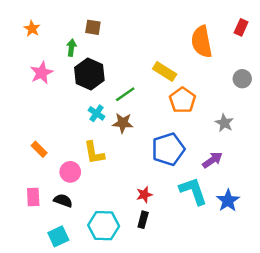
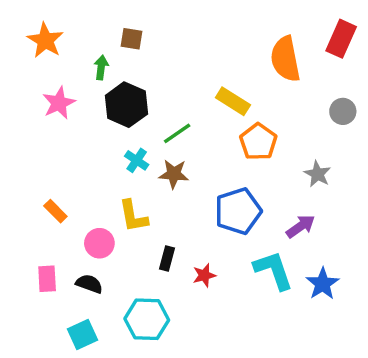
red rectangle: (241, 27) -> (341, 39), size x1.5
orange star: (32, 29) -> (45, 40), size x1.5
black rectangle: (143, 220) -> (167, 258), moved

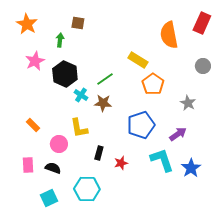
black hexagon: (126, 105) -> (65, 74), moved

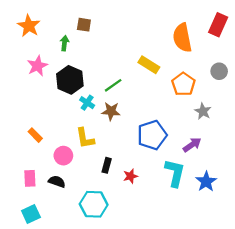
orange pentagon: (153, 84) -> (183, 84), moved
cyan L-shape: (162, 160) -> (175, 173), turned 32
cyan square: (49, 198) -> (31, 214), moved

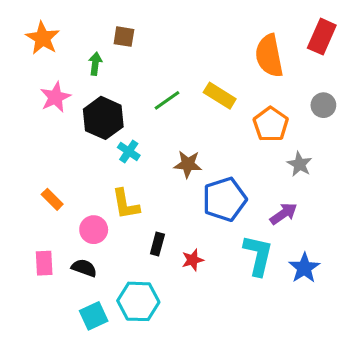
green line: (113, 85) -> (167, 100), moved
brown star: (111, 111) -> (188, 164), moved
cyan square: (31, 214) -> (94, 316), moved

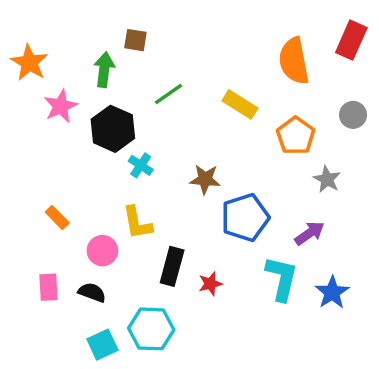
orange star: (43, 38) -> (29, 63), moved
green arrow: (95, 64) -> (104, 70), size x1.4
green line: (167, 100) -> (169, 94), moved
black rectangle: (157, 244) -> (172, 266), size x1.5

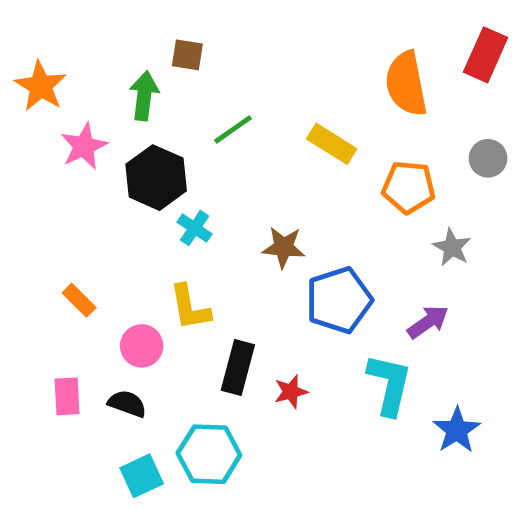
orange pentagon: (296, 136) -> (409, 187), turned -30
blue star: (332, 292) -> (457, 430), moved

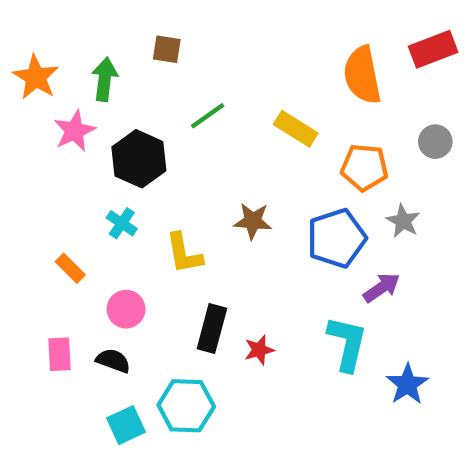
red rectangle: (486, 55) -> (433, 49), turned 45
green arrow: (144, 96) -> (105, 79), moved
cyan cross: (195, 228) -> (122, 223), moved
blue pentagon: (339, 300) -> (337, 238), moved
yellow L-shape: (190, 307) -> (184, 253), moved

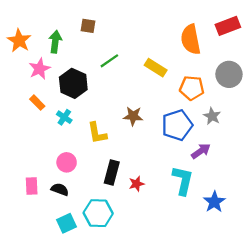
gray circle: (435, 142) -> (229, 74), size x1.5
orange rectangle: (70, 268) -> (37, 103), moved

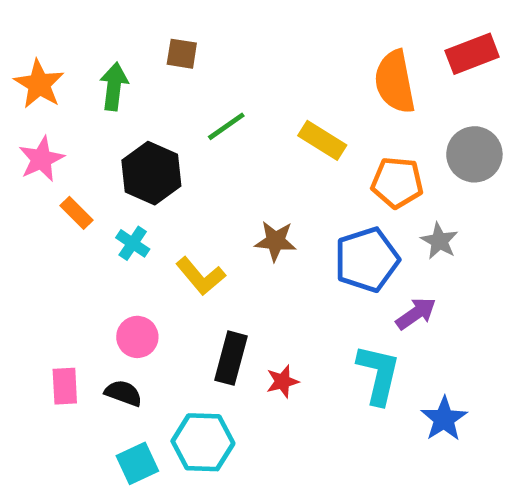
pink star: (39, 69) -> (41, 159), moved
yellow L-shape: (97, 133) -> (201, 276), turned -30

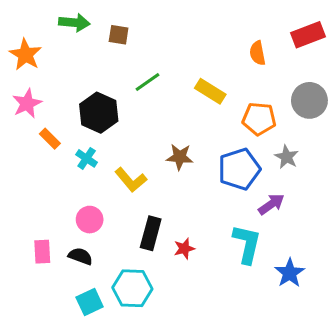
orange semicircle: (395, 82) -> (258, 53), size x0.6
green arrow: (114, 86) -> (74, 23), moved, turned 88

